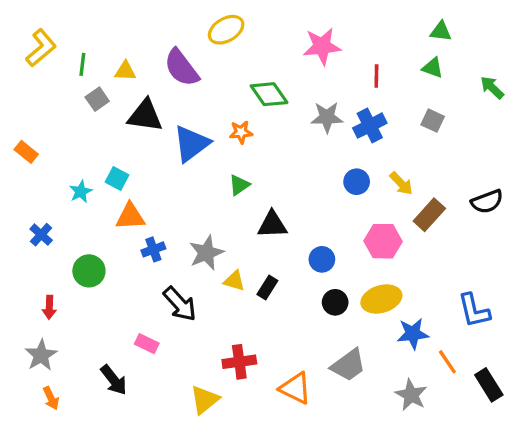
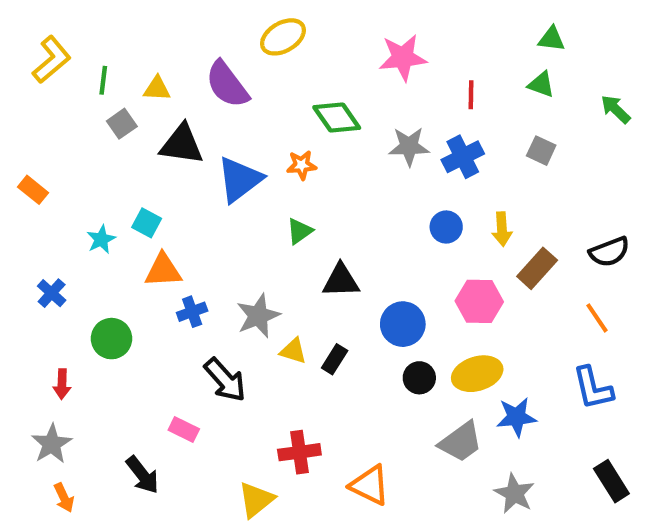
yellow arrow: (401, 183) -> (502, 229), turned 40
blue circle: (322, 259) -> (403, 324), size x1.4
orange line: (447, 362) -> (597, 318), moved
gray trapezoid: (348, 365) -> (461, 442), moved

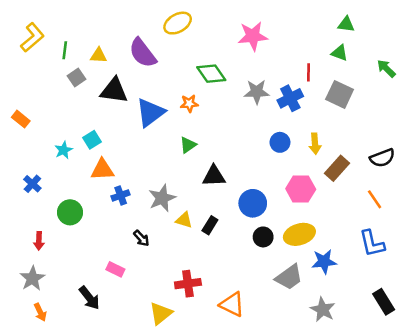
red line: (471, 95) -> (308, 72), moved
gray square: (541, 151) -> (340, 94), size x1.5
cyan square: (147, 223) -> (92, 140), turned 30
black arrow: (225, 380) -> (141, 238), size x0.6

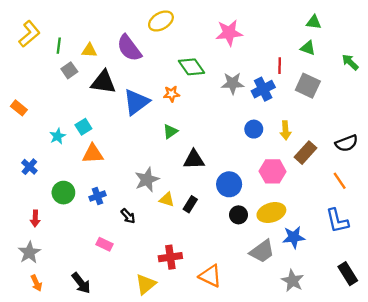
blue cross: (121, 195) -> (98, 196), moved
black arrow: (89, 298) -> (81, 283), moved

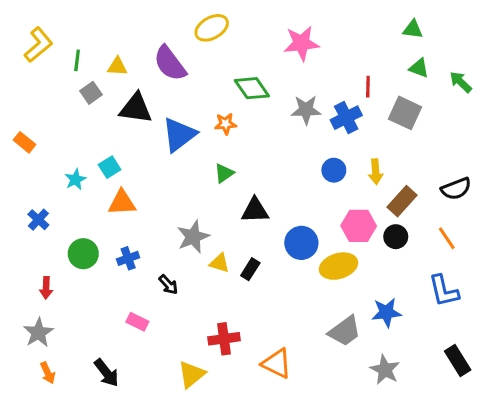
green triangle: (308, 48) -> (419, 68), moved
yellow ellipse: (271, 213) -> (339, 266), moved
black circle: (238, 215) -> (396, 237), moved

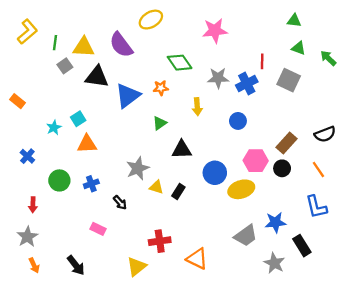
yellow triangle: (117, 67) -> (84, 47), size x1.5
yellow arrow: (376, 172) -> (197, 107), moved
black rectangle: (458, 360) -> (302, 246), moved

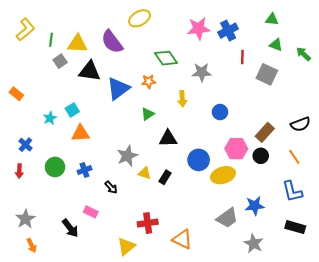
blue cross: (247, 83) -> (228, 31), moved
red arrow: (33, 205) -> (19, 171), moved
black rectangle: (302, 246) -> (295, 227), moved, turned -42
black arrow: (76, 265) -> (70, 228), moved

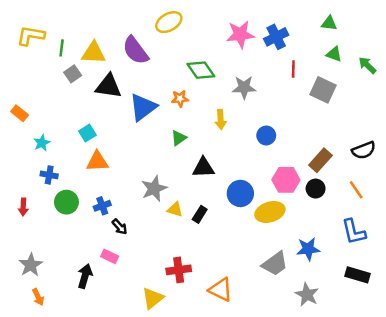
yellow L-shape: (25, 30) -> (31, 36), turned -130
cyan star: (50, 118) -> (42, 143), moved
blue cross: (25, 145) -> (49, 175), moved, turned -32
black arrow: (111, 187) -> (119, 227), moved
black arrow: (70, 228) -> (85, 276), turned -126

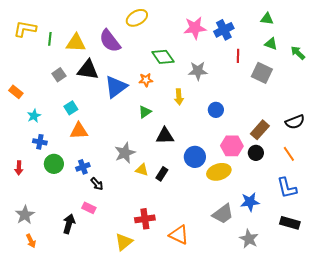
gray square: (73, 74) -> (59, 75), moved

